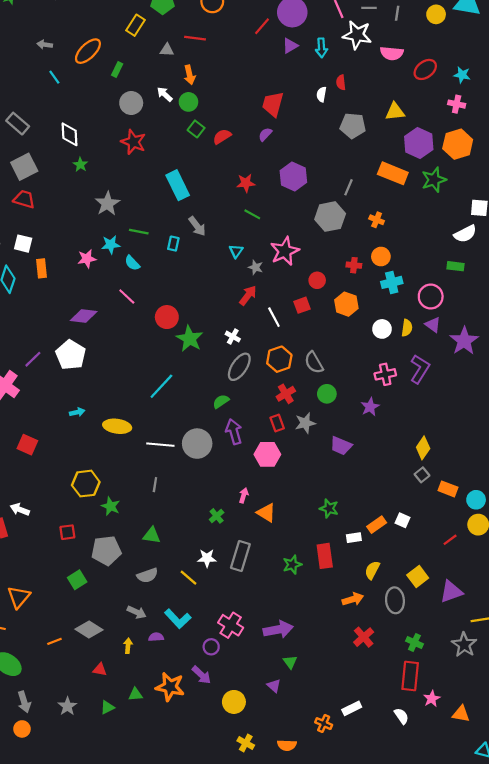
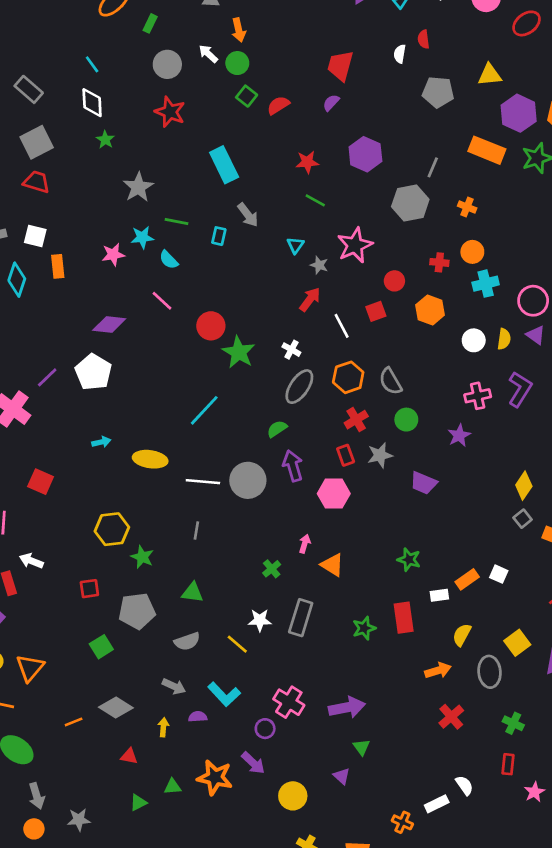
cyan line: (54, 77) -> (92, 64), moved
red rectangle: (410, 676) -> (508, 764), size x0.6
gray star: (67, 706) -> (79, 820), moved, turned 30
white semicircle: (401, 716) -> (464, 785), moved

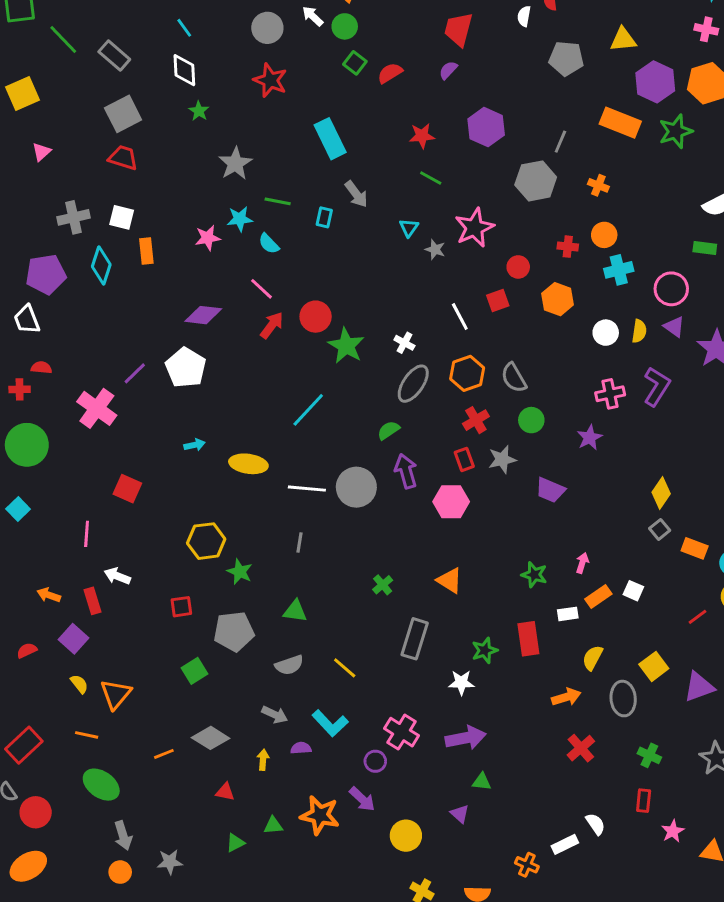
red arrow: (310, 299) -> (272, 325), moved
pink arrow: (305, 544) -> (582, 563), moved
white star: (260, 620) -> (461, 683), moved
green triangle: (361, 747) -> (482, 782), turned -48

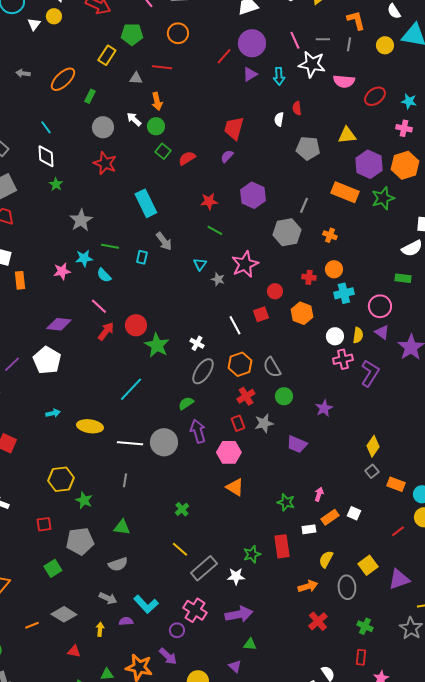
pink cross: (610, 394) -> (343, 359), moved
orange triangle: (450, 580) -> (235, 487), moved
gray rectangle: (415, 639) -> (204, 568), moved, turned 32
yellow line: (345, 668) -> (180, 549), moved

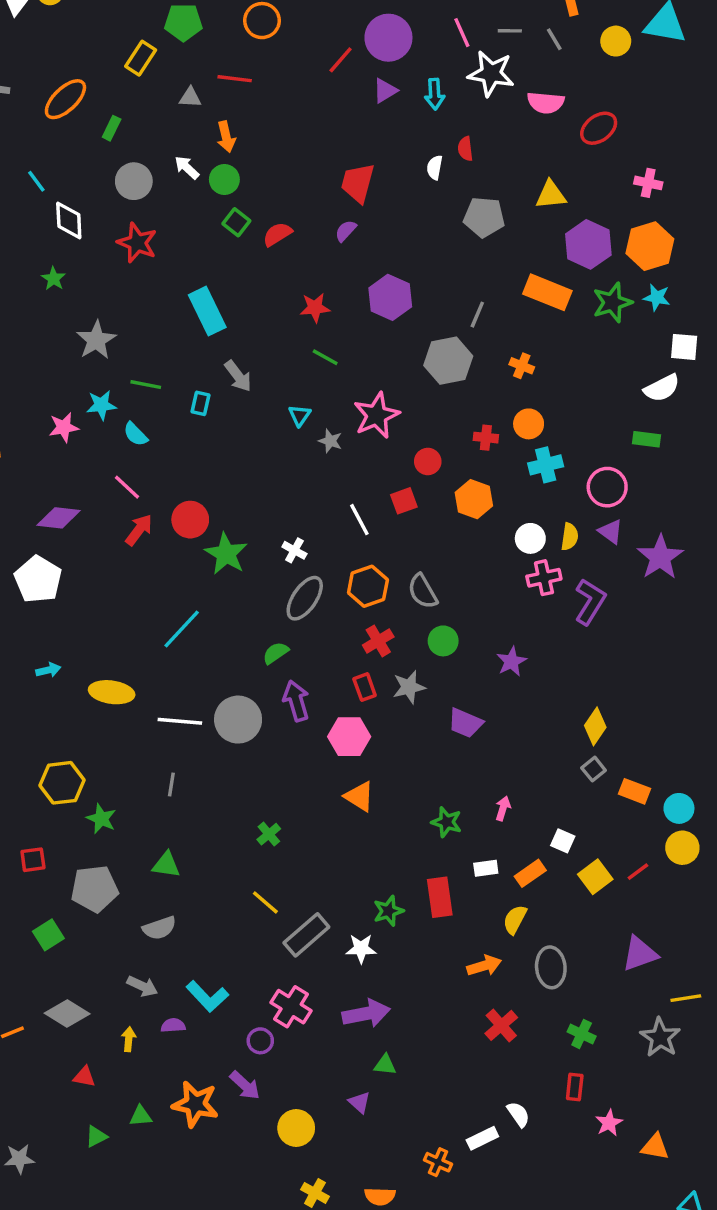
gray line: (349, 44) -> (554, 39), turned -40
cyan star: (409, 101) -> (657, 297), moved
white diamond: (46, 156) -> (69, 221), moved
orange rectangle: (330, 517) -> (530, 873), moved
yellow square: (368, 565) -> (595, 877), moved

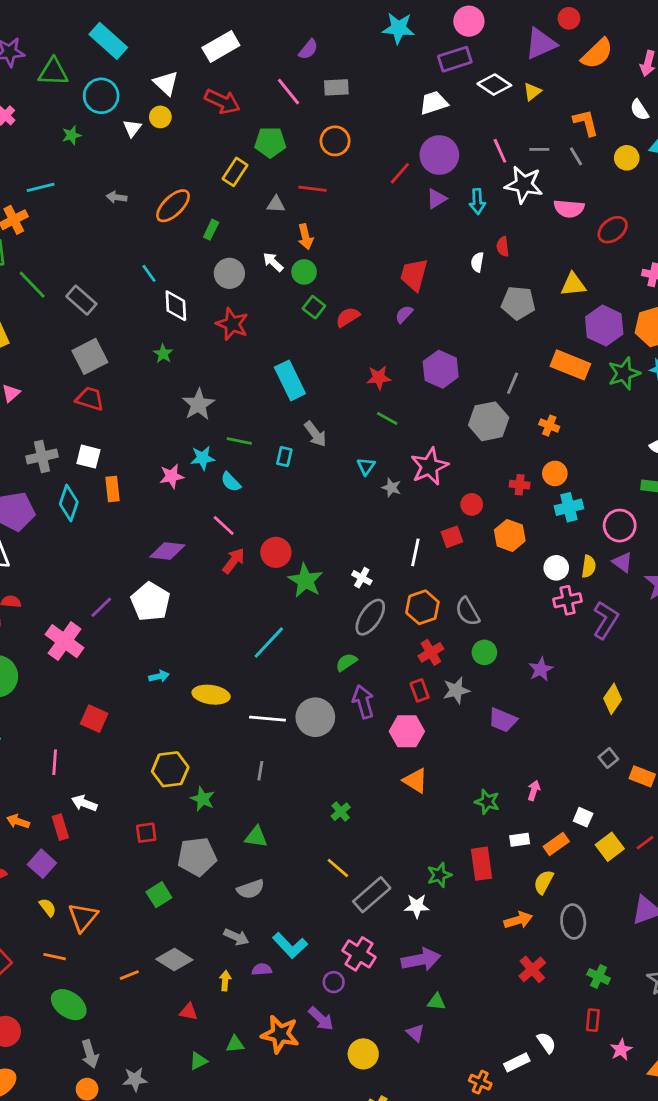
white line: (359, 520) -> (415, 552), turned 40
yellow diamond: (595, 726) -> (613, 699), moved

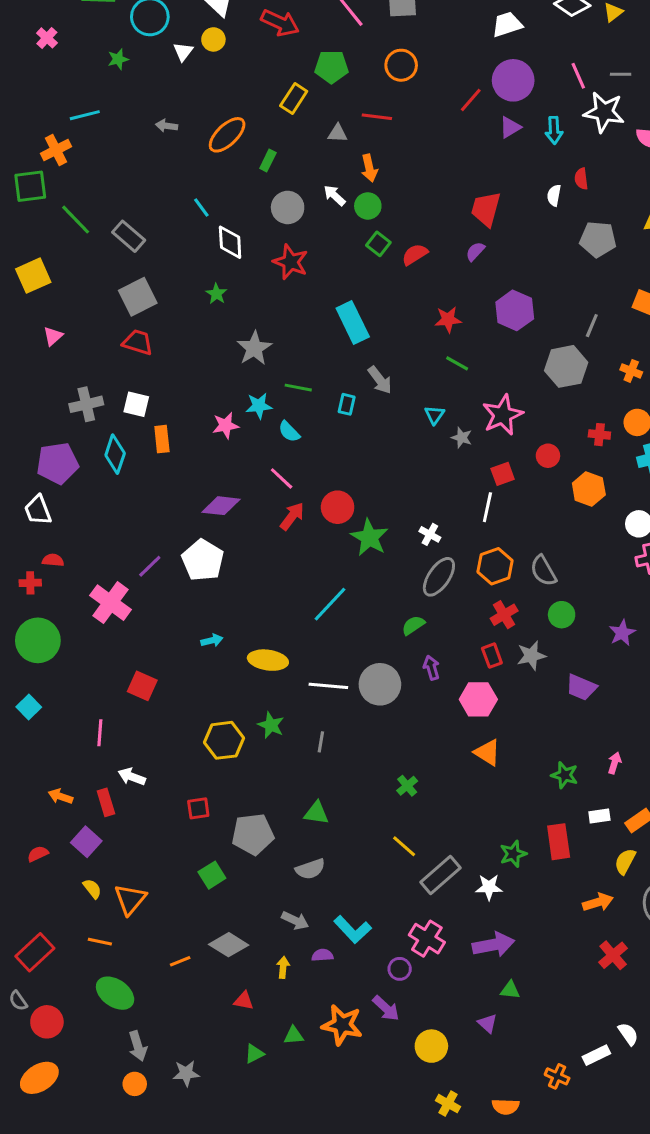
red square: (452, 537) -> (503, 474), moved
purple arrow: (363, 702) -> (431, 668), size x0.7
green star: (203, 799) -> (271, 725), moved

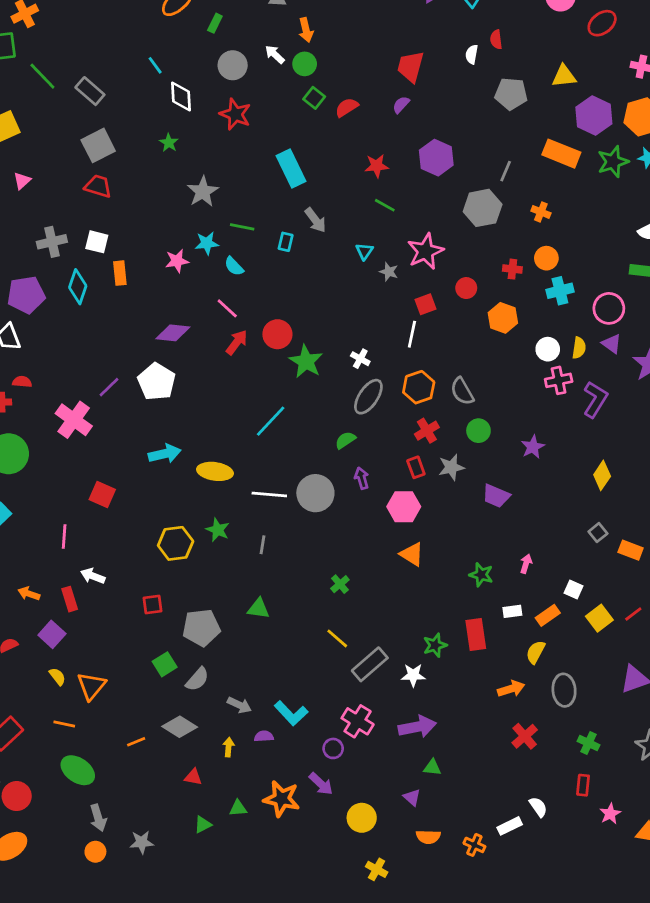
cyan arrow: (212, 640) -> (165, 454), size x1.6
gray semicircle: (310, 869) -> (197, 679), moved, turned -30
orange semicircle: (506, 1107) -> (428, 837), moved

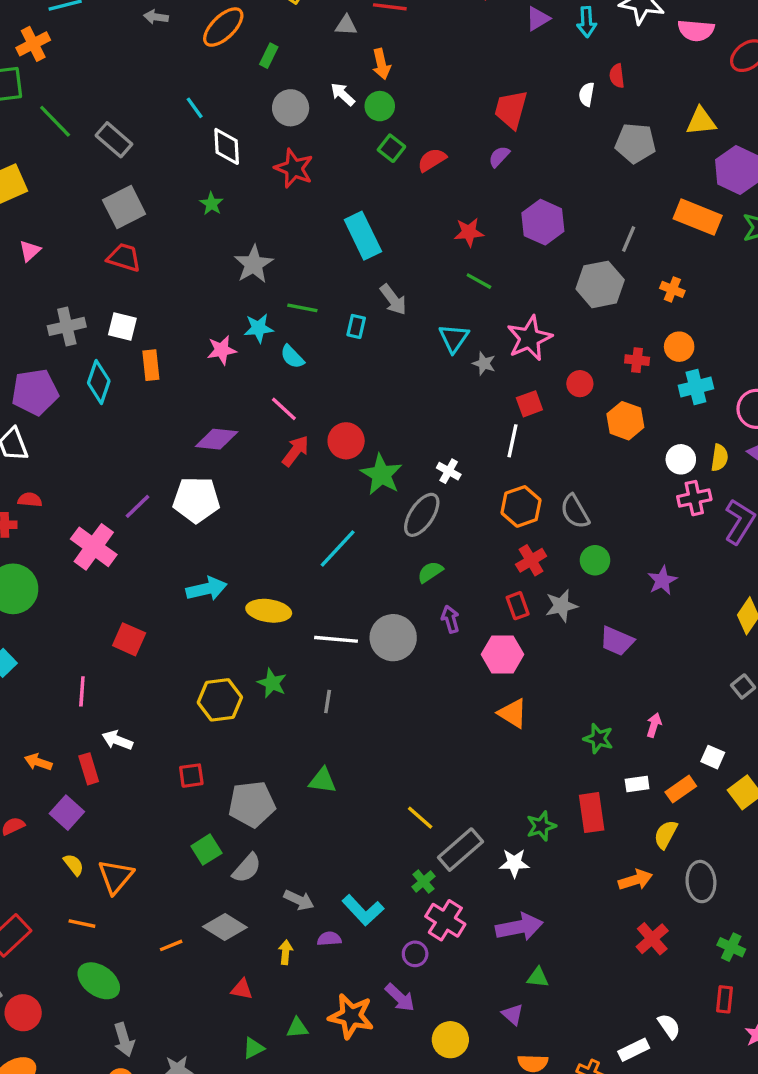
cyan triangle: (364, 251) -> (454, 338), size x1.4
white pentagon: (157, 382) -> (196, 500), turned -30
gray ellipse: (368, 397) -> (422, 515), moved
green cross: (340, 584) -> (423, 882), moved

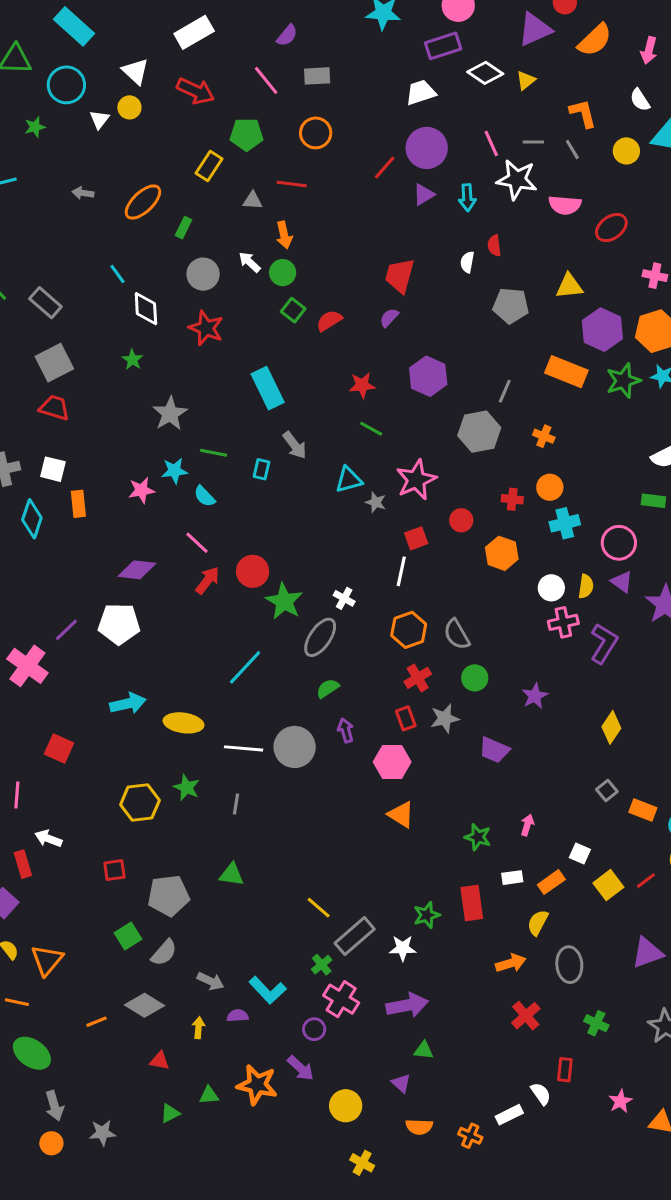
cyan triangle: (454, 338) -> (349, 480), turned 40
red rectangle: (725, 999) -> (565, 1070), moved

